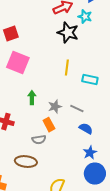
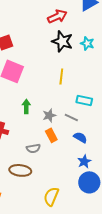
cyan star: (85, 17) -> (87, 43), moved
cyan rectangle: (90, 80) -> (84, 100), moved
orange rectangle: (49, 125) -> (51, 135), moved

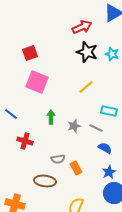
yellow line: (61, 76) -> (86, 87), turned 42
orange rectangle: (51, 135) -> (76, 168), moved

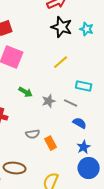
green arrow: (51, 117) -> (26, 92), turned 120
brown ellipse: (45, 181) -> (15, 168), moved

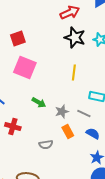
yellow line: (61, 62) -> (74, 72), turned -42
orange rectangle: (51, 143) -> (68, 132), moved

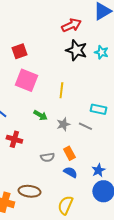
yellow line: (74, 72) -> (61, 90), moved
orange rectangle: (68, 132) -> (69, 153), moved
blue semicircle: (93, 134) -> (70, 172), moved

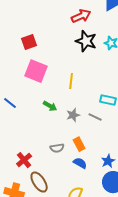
red cross: (14, 139) -> (24, 160), moved, turned 35
brown ellipse: (29, 191) -> (39, 182), turned 50

